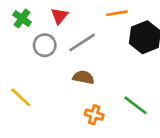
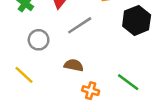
gray circle: (45, 45) -> (39, 40), moved
brown semicircle: (83, 77) -> (74, 65), moved

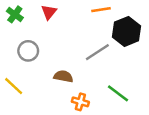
gray line: (80, 25) -> (97, 52), moved

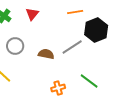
brown semicircle: (63, 76) -> (46, 54), moved
orange cross: (80, 102) -> (58, 88), turned -32

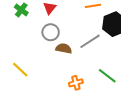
gray circle: (15, 46) -> (51, 32), moved

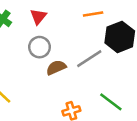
brown semicircle: (64, 48) -> (56, 67), turned -35

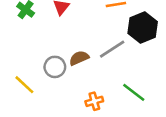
gray circle: (40, 47) -> (55, 67), moved

